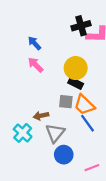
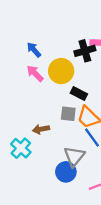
black cross: (81, 26) -> (85, 51), moved
yellow circle: (76, 68) -> (61, 71), moved
gray triangle: (55, 133) -> (74, 156), moved

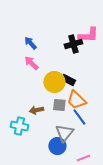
yellow circle: (61, 71) -> (54, 82), moved
gray square: (68, 114) -> (59, 105), moved
cyan cross: (21, 148) -> (19, 126), turned -30

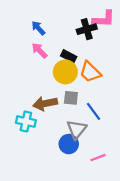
black rectangle: (68, 80) -> (69, 56), moved
orange trapezoid: (76, 100) -> (90, 72), moved
brown arrow: (36, 110) -> (45, 103), size x1.5

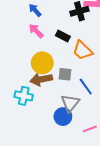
yellow circle: (65, 72) -> (42, 63), moved

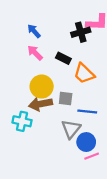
blue line: (86, 87) -> (87, 112), turned -48
blue circle: (63, 117) -> (86, 142), moved

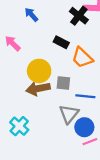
black cross: (81, 32) -> (79, 16), turned -36
pink arrow: (35, 53) -> (13, 43), moved
cyan cross: (22, 121) -> (19, 126), moved, turned 30

